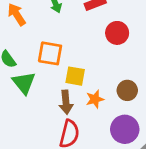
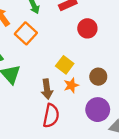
orange square: (50, 53) -> (26, 33), moved, turned 35
yellow square: (75, 76) -> (65, 65), moved, turned 30

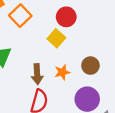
red circle: (87, 28) -> (66, 17), moved
yellow square: (65, 65) -> (56, 38), moved

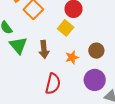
brown arrow: (37, 74) -> (44, 49), moved

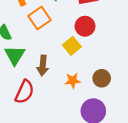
red semicircle: (53, 84) -> (25, 92), moved

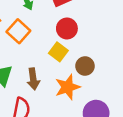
brown circle: (102, 78) -> (85, 66), moved
orange star: (73, 81) -> (68, 87), size x1.5

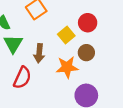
red circle: (67, 28) -> (88, 23), moved

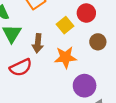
brown circle: (86, 53) -> (98, 42), moved
red semicircle: (22, 78) -> (21, 67), turned 40

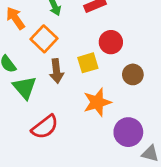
yellow square: (65, 25) -> (88, 63), turned 35
brown arrow: (38, 43) -> (56, 71), moved

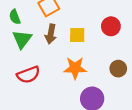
red circle: (111, 42) -> (111, 26), moved
brown circle: (133, 74) -> (118, 69), moved

